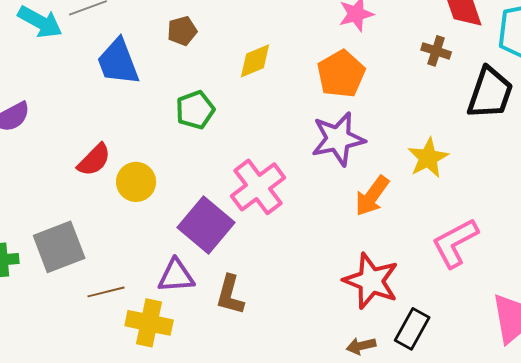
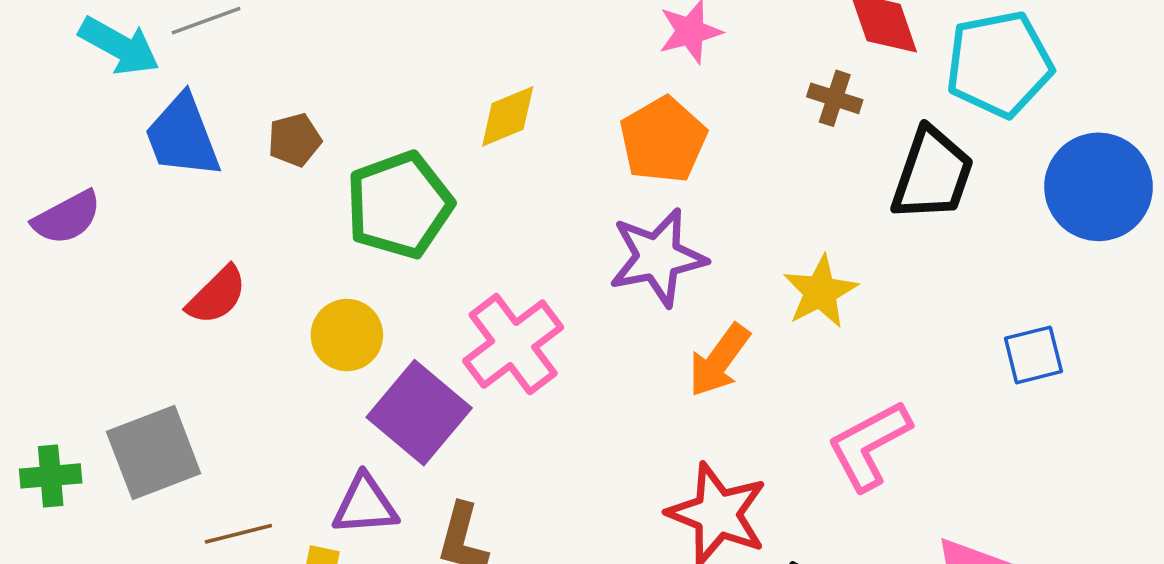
brown pentagon: (182, 31) -> (295, 140), moved
blue trapezoid: (118, 62) -> (182, 136), moved
green pentagon: (195, 110) -> (399, 205), size x1.5
yellow circle: (136, 182) -> (347, 335), moved

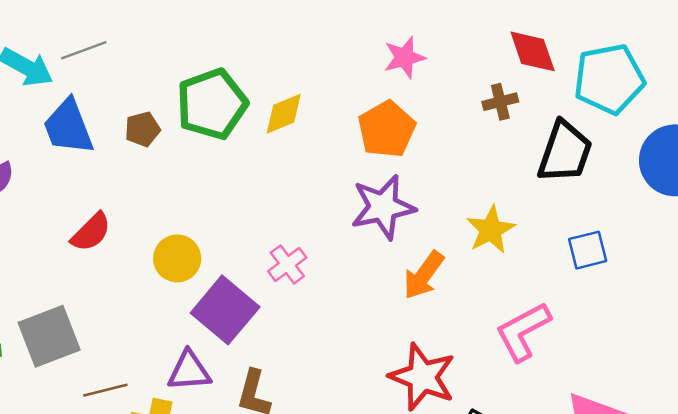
brown cross: (835, 98) -> (500, 102), turned -32
green pentagon: (399, 205) -> (212, 104), moved
pink cross: (513, 344) -> (287, 264), size x0.6
blue square: (1033, 355) -> (588, 250), moved

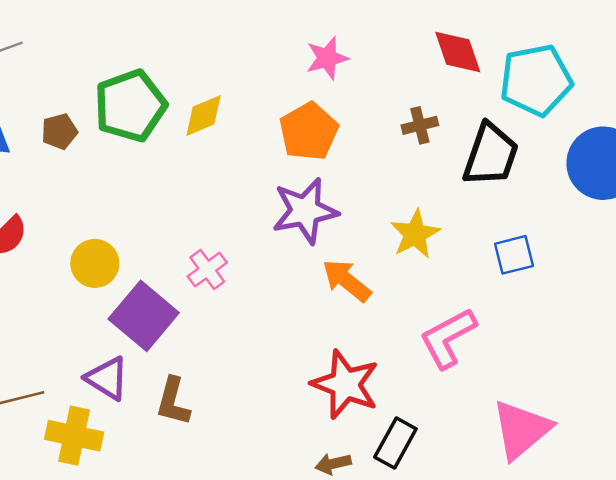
brown cross: (500, 102) -> (420, 125), moved
orange arrow: (424, 275) -> (347, 280), turned 93
purple triangle: (189, 371) -> (107, 378), turned 36

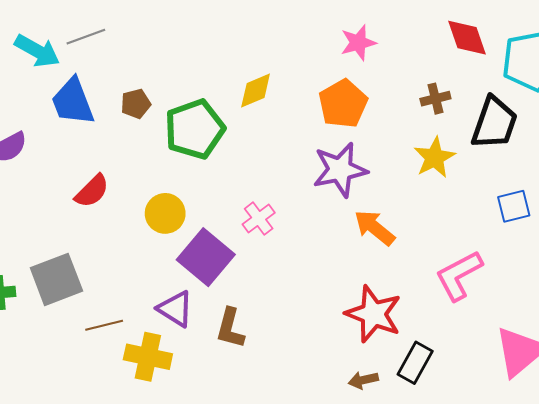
green pentagon: (130, 106) -> (195, 129), moved
yellow star: (415, 234) -> (434, 158), moved

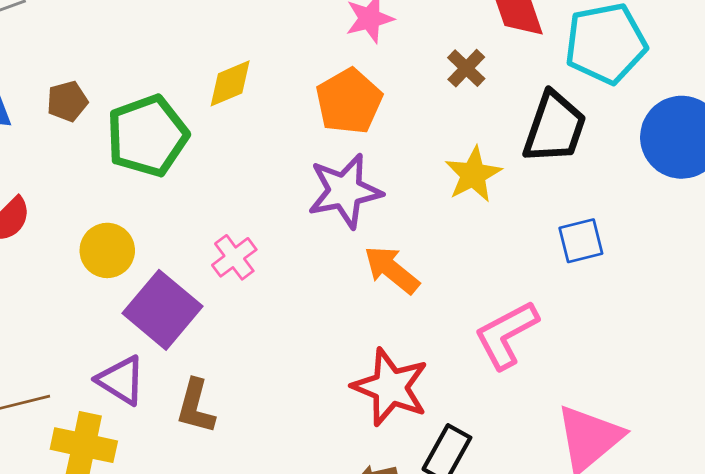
brown cross: (435, 99) -> (466, 68), moved, turned -32

